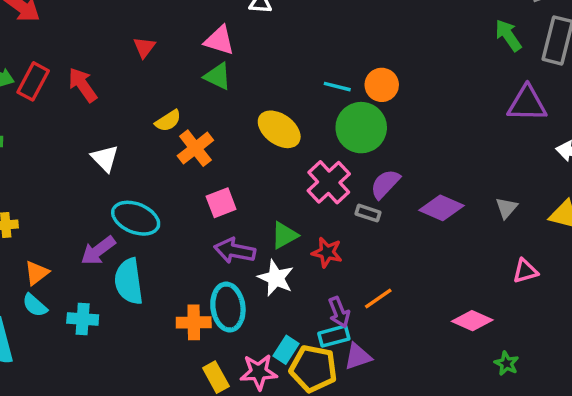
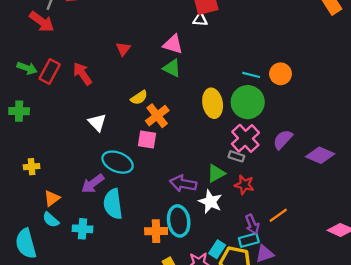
green circle: (361, 128) -> (248, 102), moved
yellow ellipse: (279, 129) -> (213, 103), turned 44
pink square: (221, 203) -> (147, 139), moved, turned 30
gray rectangle: (368, 213) -> (236, 156), moved

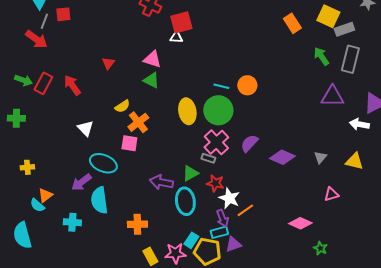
white star: (210, 202) -> (229, 198), moved
cyan semicircle: (51, 220) -> (37, 205), moved
cyan ellipse: (179, 221) -> (185, 201), moved

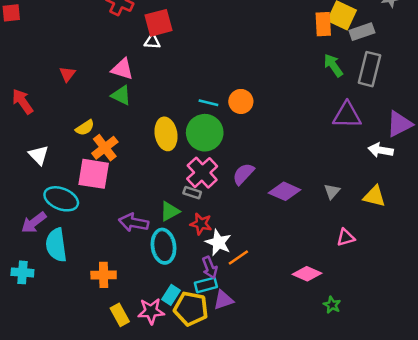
orange rectangle: (292, 23) -> (323, 24), moved, turned 30
pink square: (129, 143) -> (94, 174), size x1.5

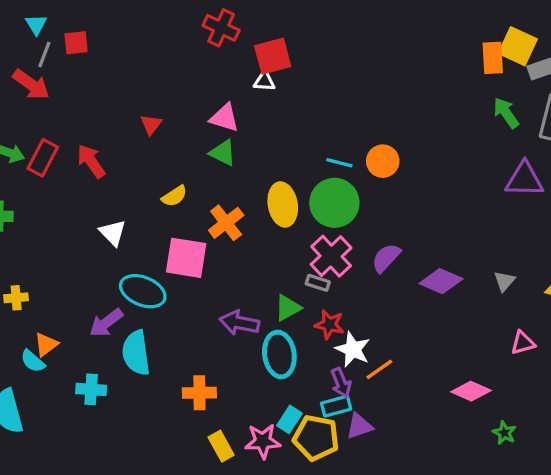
orange cross: (105, 148) -> (226, 223), moved

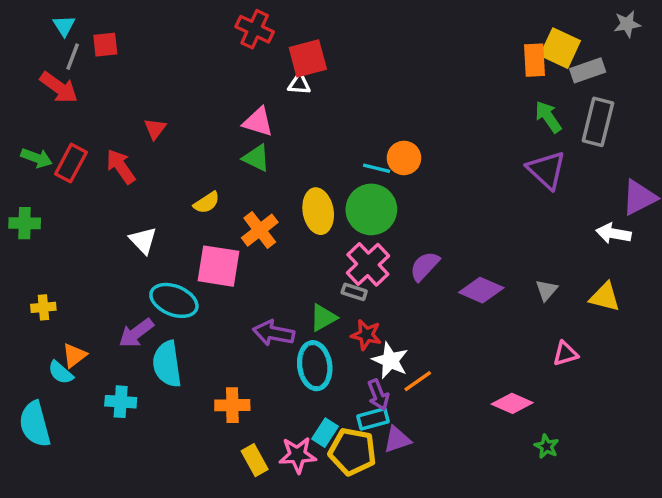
red triangle: (151, 124) -> (155, 129), moved
orange circle: (383, 161) -> (404, 158), moved
purple triangle: (524, 179) -> (546, 170), moved, turned 42

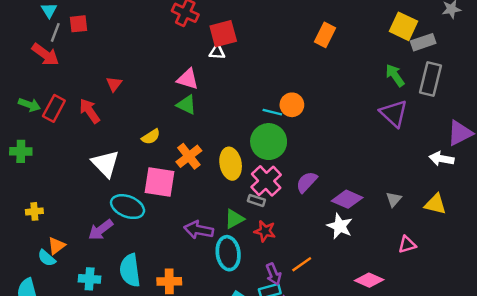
orange rectangle: (534, 60) -> (325, 35), moved, turned 30
yellow ellipse: (318, 211) -> (231, 164), moved
white triangle: (143, 240) -> (105, 164), size x1.4
white star: (390, 361) -> (340, 226), moved
cyan semicircle: (167, 364) -> (130, 270), moved

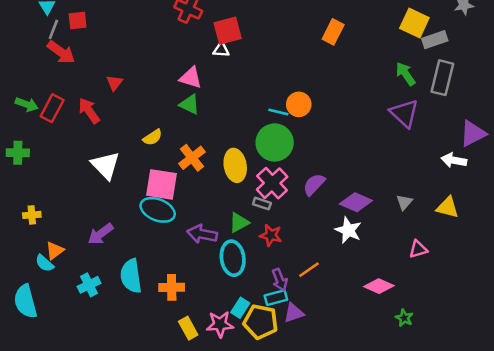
red arrow: (45, 54) -> (61, 52), moved
cyan ellipse: (128, 207) -> (158, 210), moved
cyan cross: (90, 279) -> (89, 285), turned -30

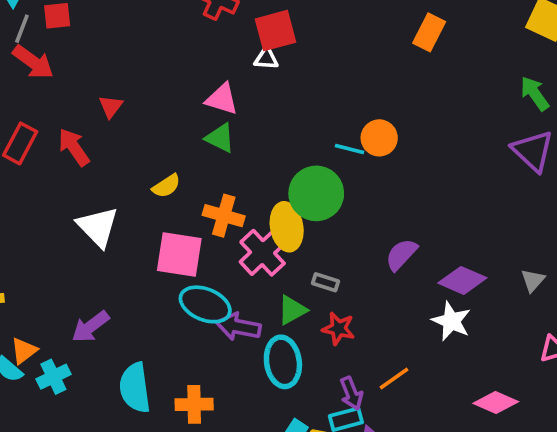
green circle: (275, 143) -> (316, 193), moved
orange cross: (192, 158) -> (224, 216), turned -36
pink cross: (272, 183) -> (263, 253), moved
cyan ellipse: (158, 210) -> (205, 304), moved
cyan cross: (89, 285) -> (53, 377), moved

